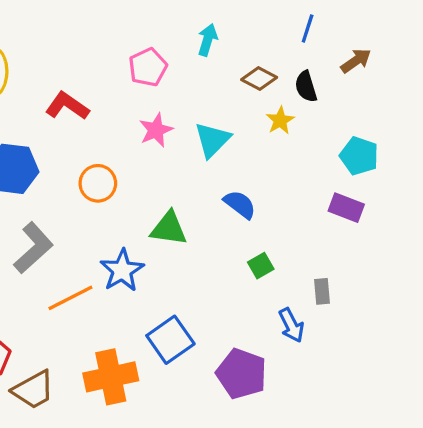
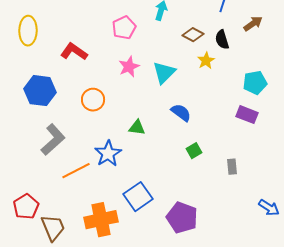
cyan pentagon: (359, 156) -> (255, 83), turned -30
green triangle: (169, 228) -> (137, 128), size x0.7
blue arrow: (291, 325) -> (269, 208), moved, turned -30
brown trapezoid: (33, 390) -> (53, 228), turned -84

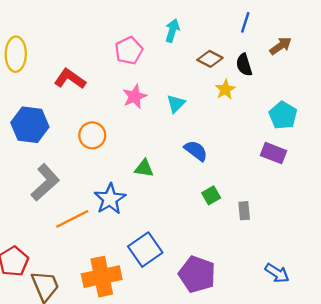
cyan triangle: (164, 73) -> (176, 104), size x0.7
cyan pentagon: (255, 83) -> (283, 115), turned -30
gray rectangle: (232, 167) -> (244, 211), moved
blue arrow: (269, 208) -> (277, 273), moved

